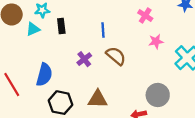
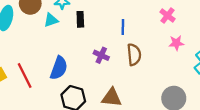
brown semicircle: (116, 56) -> (134, 55), turned 40
purple cross: (84, 59) -> (101, 55), turned -32

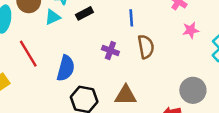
black rectangle: (80, 19) -> (84, 13), turned 70
red line: (25, 75) -> (28, 54), moved

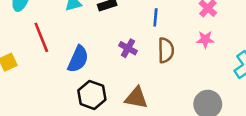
pink star: (191, 30) -> (205, 39), moved

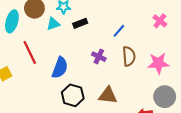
blue line: (155, 17) -> (119, 31), turned 40
pink star: (205, 39) -> (158, 63), moved, size x1.5

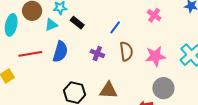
black rectangle: (80, 23) -> (77, 23), turned 64
red line: (30, 52) -> (30, 54), turned -70
blue semicircle: (60, 68) -> (60, 52), moved

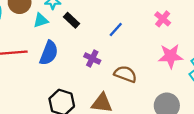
brown semicircle: (126, 51) -> (125, 74), moved, turned -66
pink star: (155, 56) -> (171, 56), moved

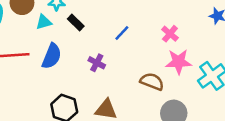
pink cross: (163, 19) -> (170, 34), moved
brown semicircle: (125, 74) -> (152, 82), moved

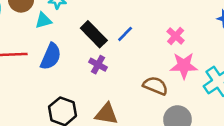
black rectangle: (76, 23) -> (94, 34), moved, size x1.5

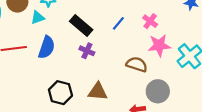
blue line: (125, 34) -> (118, 23), moved

